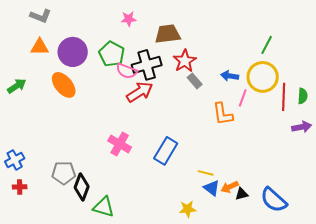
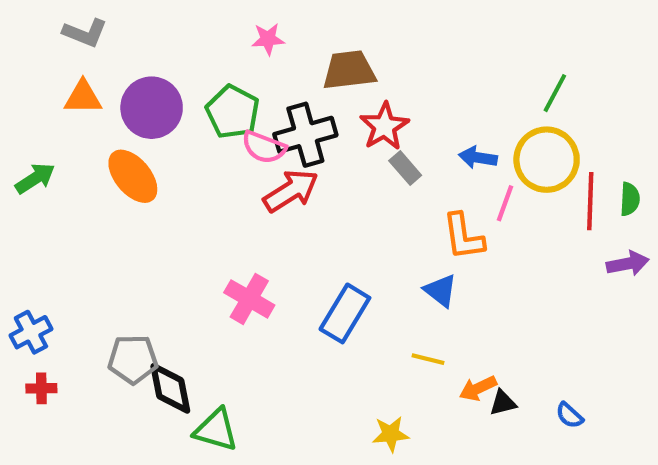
black diamond: (82, 187) -> (170, 388), turned -32
blue triangle: (212, 188) -> (441, 291), moved
blue semicircle: (274, 200) -> (569, 415), size x0.5

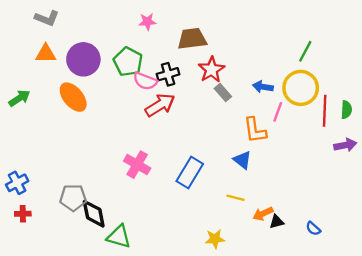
black cross: (305, 135) -> (168, 74), size x0.7

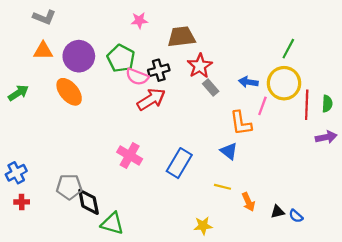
orange arrow: (263, 214) -> (248, 202), turned -90
black triangle: (277, 222) -> (278, 212), moved

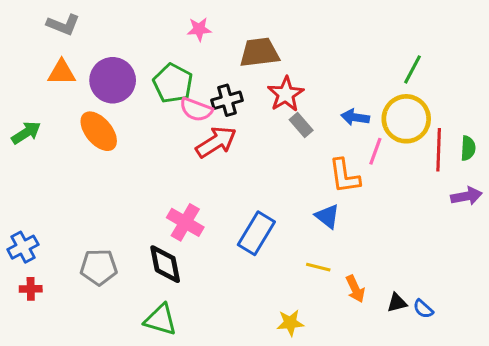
black diamond: (89, 202) -> (165, 264), moved

